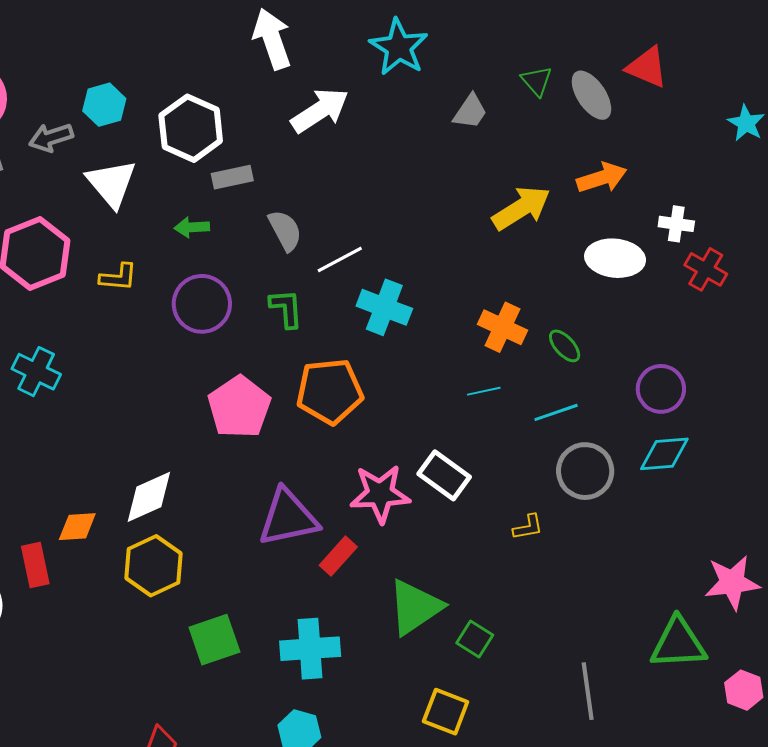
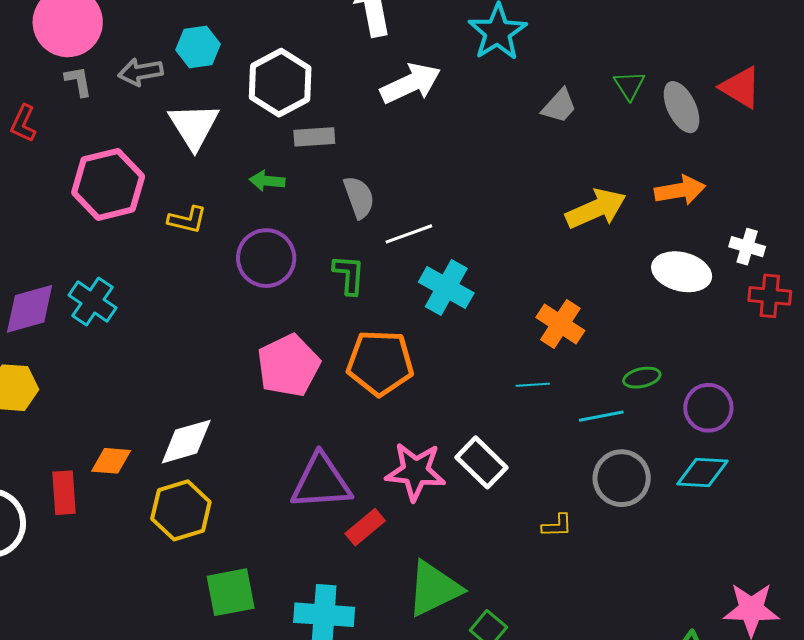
red cross: (706, 269) -> (770, 296), turned -33
green ellipse: (565, 346) -> (642, 378), moved, turned -69

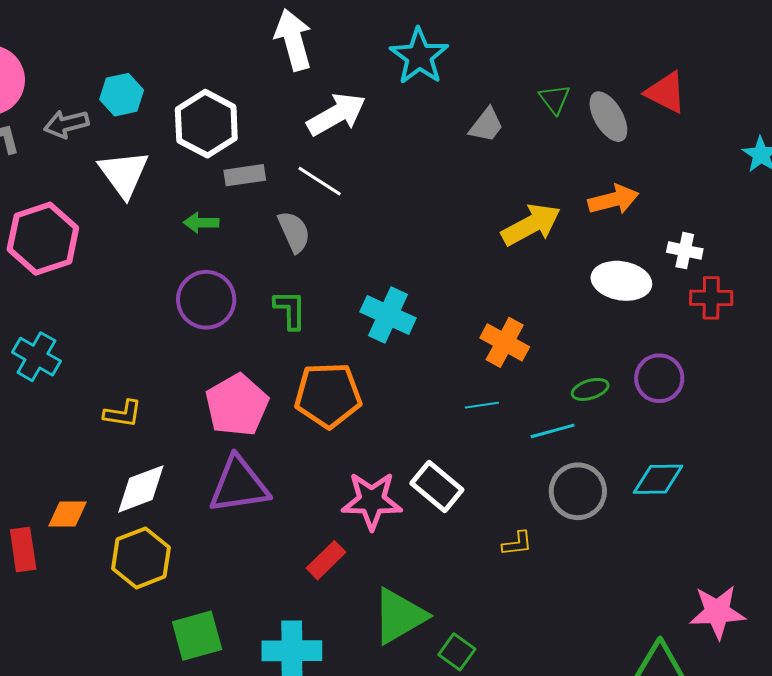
yellow L-shape: (187, 220) -> (123, 414), moved
white line: (409, 234) -> (320, 181), moved, turned 57
purple circle: (708, 408) -> (659, 378), moved
purple triangle: (321, 482) -> (239, 485), moved

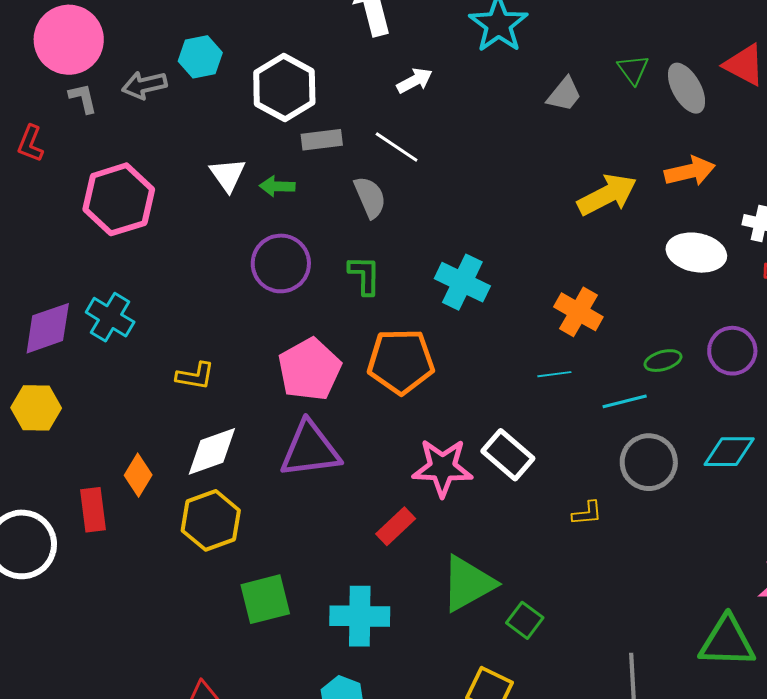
white arrow: (336, 114) -> (415, 81), size x0.6
white triangle: (124, 174) -> (228, 175), moved, size x0.7
orange diamond: (68, 514) -> (138, 475), turned -60

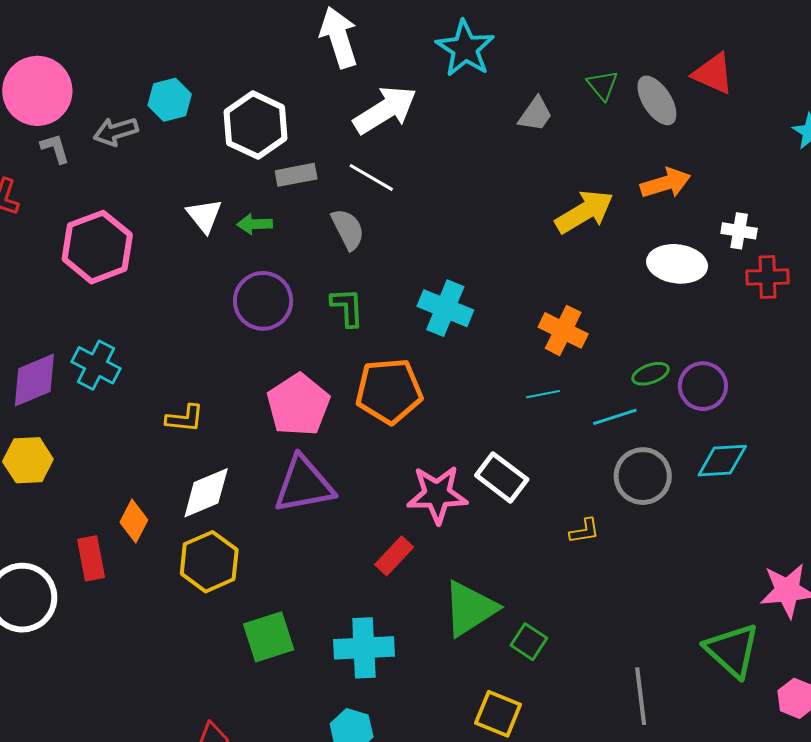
white arrow: (415, 81) -> (385, 110), size x1.8
purple circle: (732, 351) -> (703, 386), moved
green triangle: (727, 642) -> (732, 650), turned 44

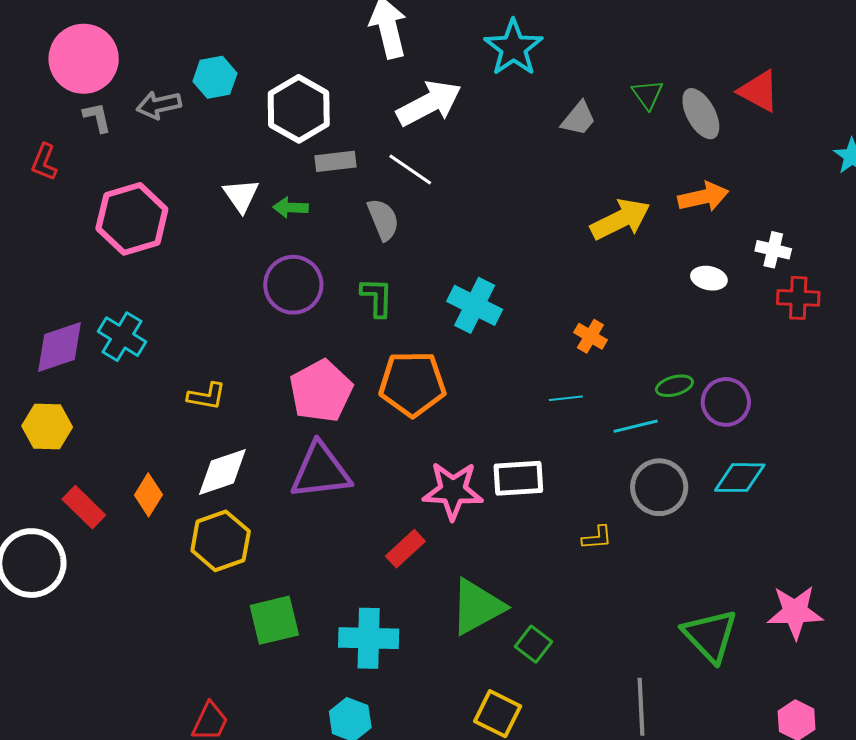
white ellipse: (677, 264) -> (709, 278), size x0.6
orange cross: (563, 330) -> (590, 336), size x0.7
white rectangle: (502, 477) -> (518, 478), turned -45
red rectangle: (91, 558) -> (84, 507), moved, turned -39
green triangle: (732, 650) -> (710, 635), moved

